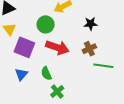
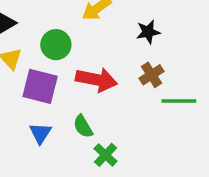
green circle: (46, 24) -> (56, 45), moved

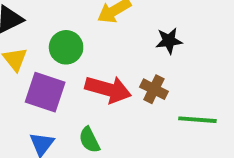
brown cross: (151, 75) -> (154, 89), moved, turned -35

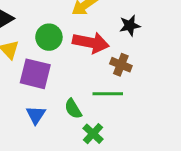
red arrow: (108, 89) -> (91, 43), moved
green line: (197, 120) -> (108, 94), moved

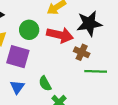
black star: (130, 26) -> (89, 24), size x1.6
green line: (108, 94) -> (96, 71), moved

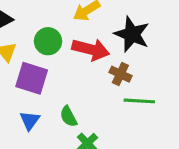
black star: (89, 24) -> (132, 34), turned 30

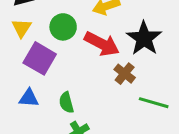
green line: (139, 101) -> (154, 103), moved
blue triangle: (30, 121) -> (29, 98), turned 45

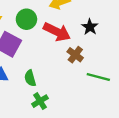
black star: (144, 38) -> (90, 27), size x0.6

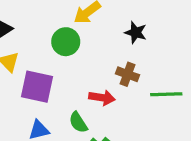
green circle: (26, 19) -> (66, 42), moved
red arrow: (57, 32) -> (102, 98), moved, size x0.7

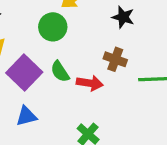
purple square: (37, 87) -> (24, 72), turned 32
green semicircle: (78, 122) -> (60, 72), moved

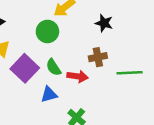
brown cross: (115, 59) -> (98, 57), turned -30
blue triangle: (26, 116) -> (49, 94), moved

